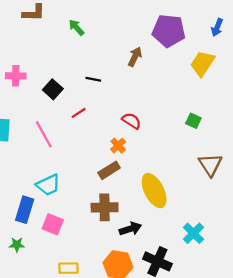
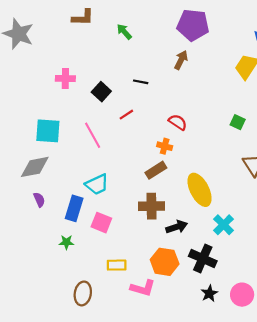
purple pentagon: (169, 31) -> (193, 25), moved
orange cross: (118, 146) -> (165, 146), turned -32
cyan cross: (193, 233) -> (224, 225), moved

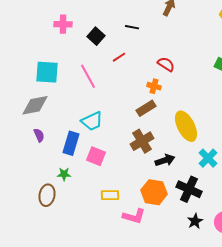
brown cross: (152, 206) -> (142, 141), turned -30
brown ellipse: (83, 293) -> (47, 195), moved

